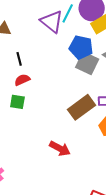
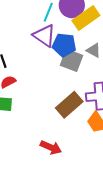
purple triangle: (52, 22) -> (44, 36), moved

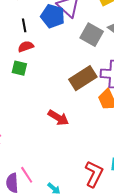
blue pentagon: (64, 45) -> (53, 16), moved

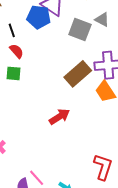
red semicircle: (26, 46) -> (17, 51), turned 77
red arrow: (58, 118) -> (59, 117), turned -55

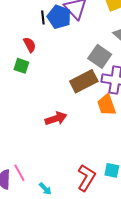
gray square: (80, 29) -> (100, 56), moved
black line: (12, 30) -> (43, 17), moved

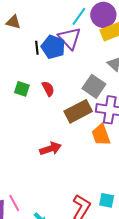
red semicircle: (30, 45) -> (48, 89), moved
green square: (21, 66) -> (22, 89), moved

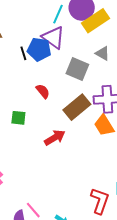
gray square: (94, 86) -> (77, 69), moved
green square: (22, 89) -> (18, 118), moved
red arrow: (50, 149) -> (55, 138), moved

